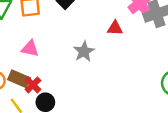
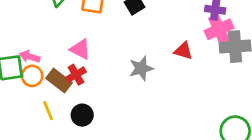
red cross: (33, 85) -> (76, 75), moved

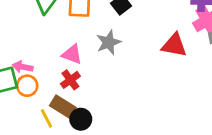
red triangle: (183, 51) -> (174, 45), size x1.4
gray star: (141, 68) -> (109, 42), moved
brown rectangle: (59, 81) -> (63, 107), moved

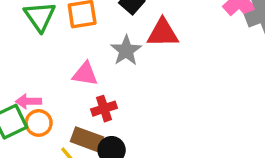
red triangle: (174, 45) -> (163, 33), moved
red cross: (70, 80) -> (104, 109), moved, turned 30

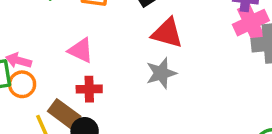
gray star: (126, 51) -> (161, 73), moved

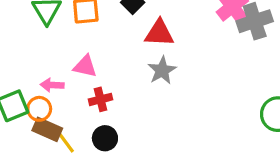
pink arrow: (19, 61) -> (52, 85), moved
brown rectangle: (64, 114) -> (47, 129), moved

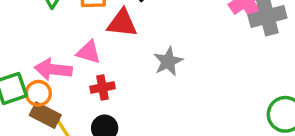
red triangle: (159, 33) -> (122, 23), moved
pink arrow: (52, 85) -> (53, 69), size x1.5

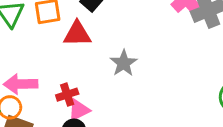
pink triangle: (89, 52) -> (79, 110), moved, turned -35

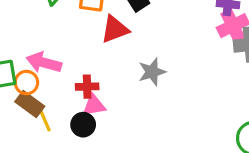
red triangle: (77, 34) -> (115, 29), turned -36

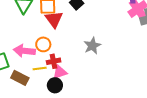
red triangle: (115, 29) -> (54, 19), moved, turned -36
orange circle: (26, 83) -> (43, 44), moved
yellow line: (45, 121) -> (40, 69), moved, turned -64

